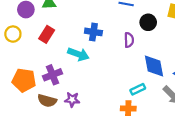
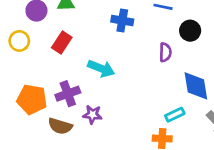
blue cross: (93, 32) -> (122, 21), moved
purple star: (72, 100) -> (92, 115), moved

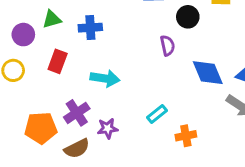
blue cross: (122, 21) -> (90, 28), moved
cyan rectangle: (175, 115) -> (157, 114), moved
brown semicircle: (60, 126) -> (77, 148), turned -30

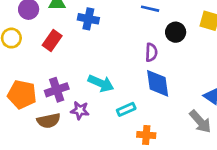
blue diamond: (208, 73) -> (158, 83), moved
cyan arrow: (105, 78) -> (101, 83), moved

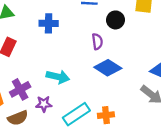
blue cross: (88, 19) -> (49, 23), moved
blue diamond: (158, 83) -> (108, 68), turned -40
cyan rectangle: (126, 109) -> (76, 114), moved, size x1.6

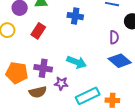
purple cross: (20, 89) -> (43, 68), turned 30

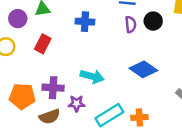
purple semicircle: (114, 37) -> (131, 24), moved

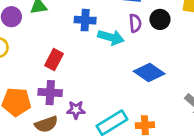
red rectangle: (43, 44) -> (54, 60), moved
cyan arrow: (92, 76) -> (111, 37), moved

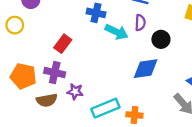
black circle: (160, 19) -> (161, 39), moved
blue diamond: (149, 72) -> (146, 69), turned -52

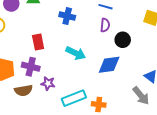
cyan arrow: (117, 32) -> (76, 53), moved
red rectangle: (63, 44) -> (38, 42), turned -49

